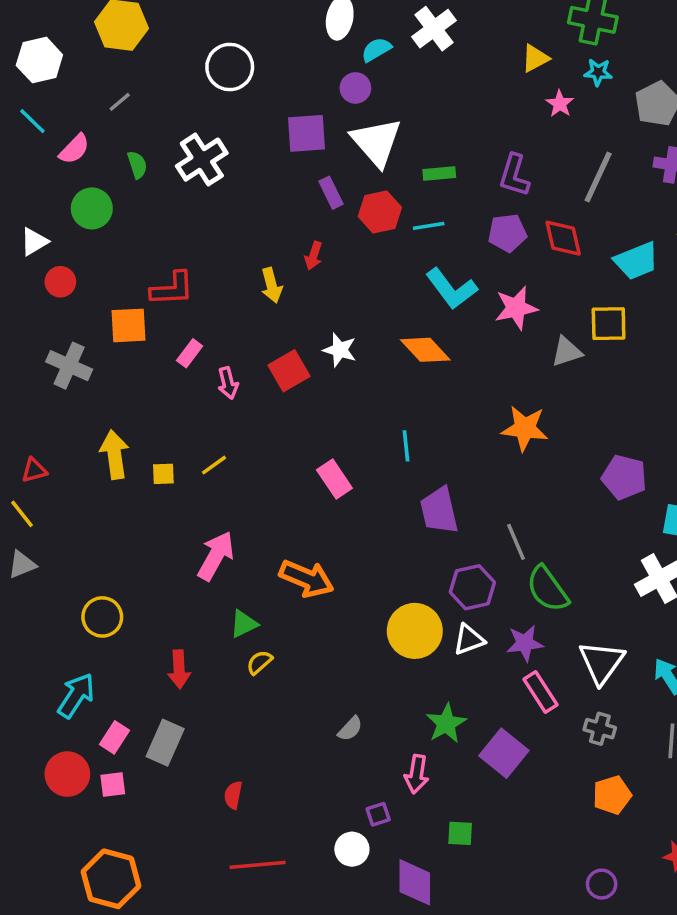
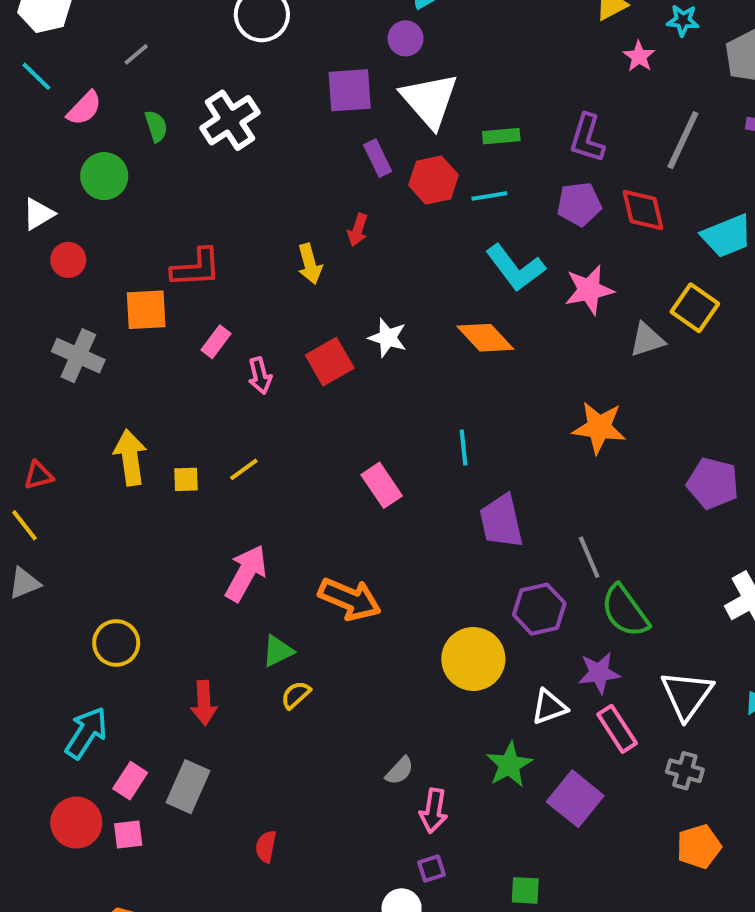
yellow square: (609, 324) -> (695, 308), turned 36
white triangle: (469, 640) -> (549, 707), moved
pink arrow: (417, 774) -> (433, 811), moved

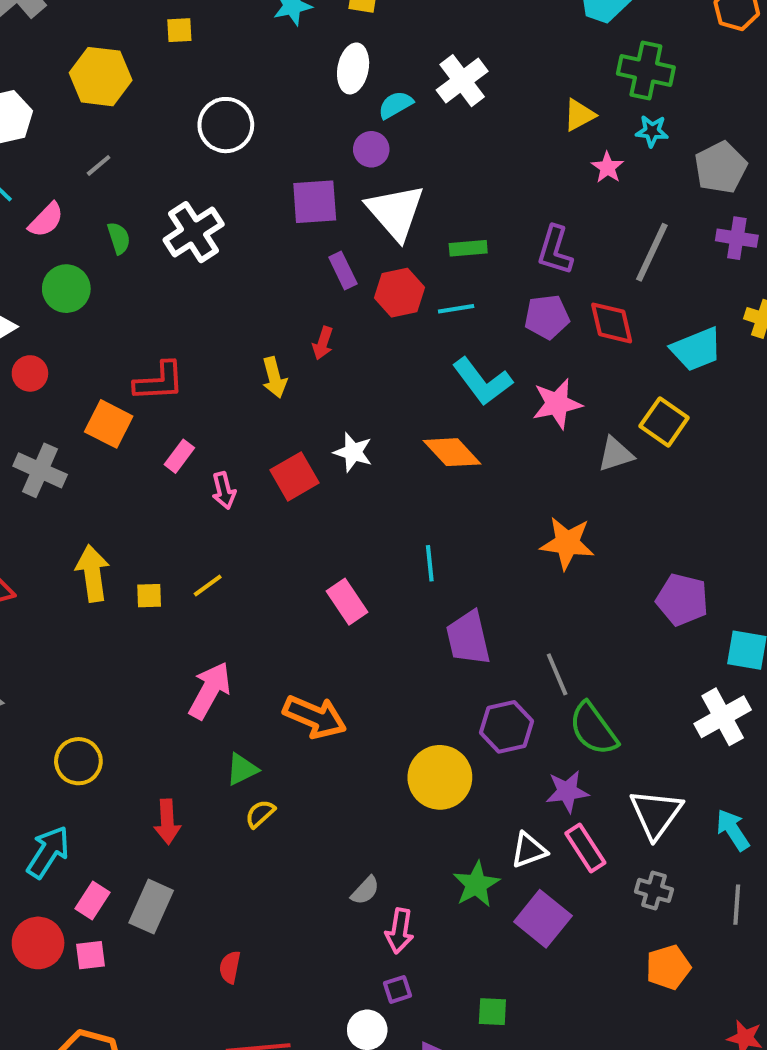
orange square: (146, 310) -> (109, 424), turned 30
white triangle: (549, 707) -> (529, 850), moved

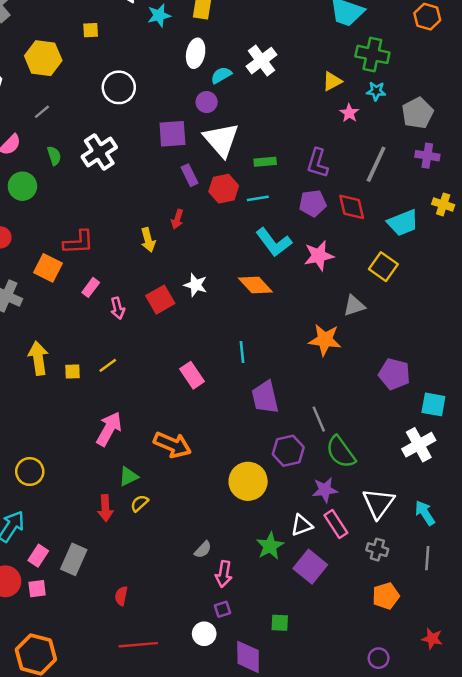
gray triangle: (616, 454) -> (354, 306), moved
red arrow: (167, 822) -> (105, 508), moved

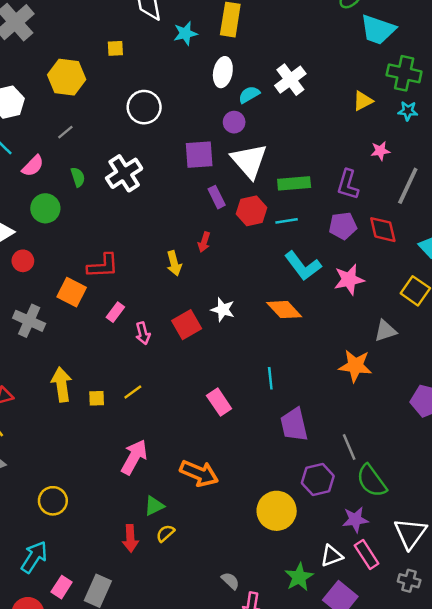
pink star: (349, 113) -> (380, 151), moved, turned 30
green rectangle: (265, 162) -> (294, 183), size x1.4
gray semicircle: (203, 550) -> (230, 581), turned -90

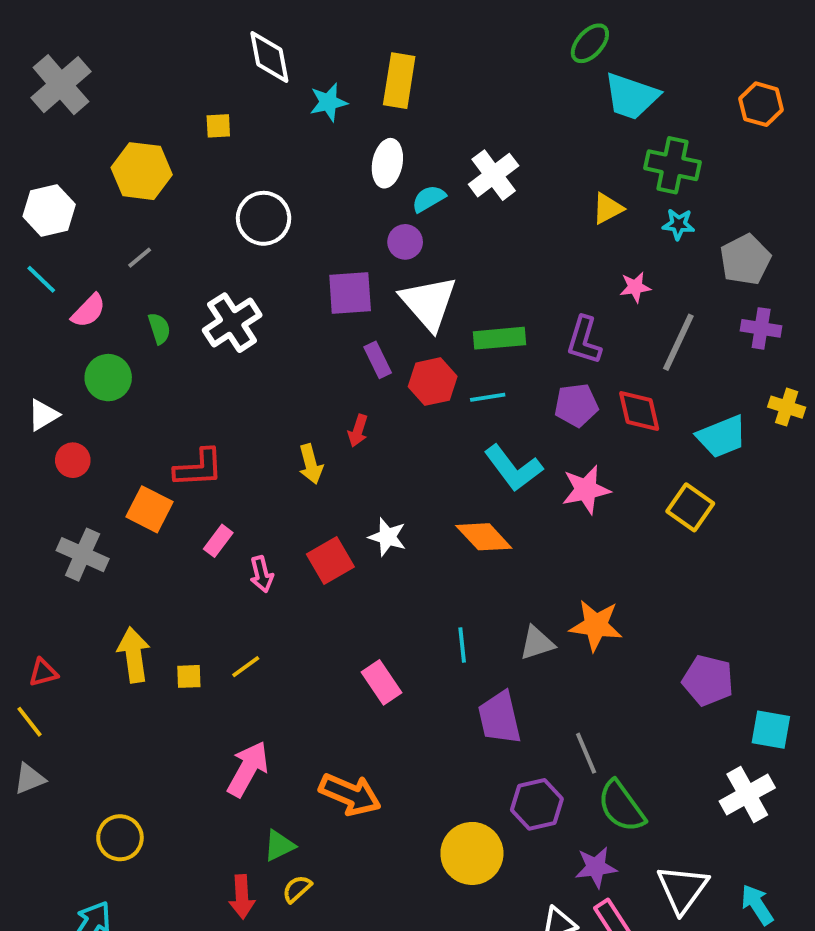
gray triangle: (385, 331) -> (537, 643), moved

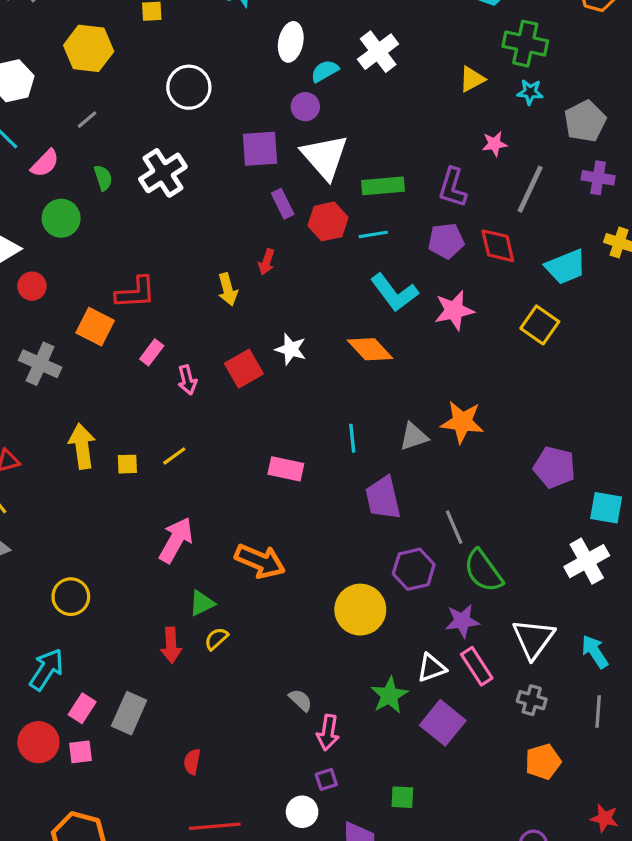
pink rectangle: (382, 682) -> (286, 469), turned -44

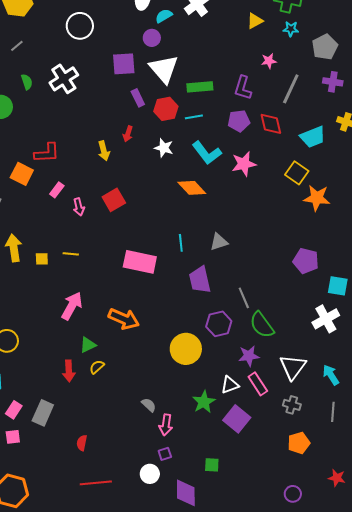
white star: (291, 349) -> (164, 148), moved
orange star: (462, 422) -> (317, 198), moved
yellow line: (174, 456) -> (71, 254), turned 42
pink rectangle: (286, 469) -> (140, 262), size x1.5

